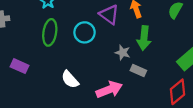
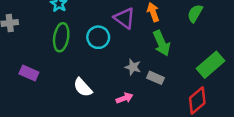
green arrow: (144, 38) -> (161, 43), turned -30
gray star: (123, 53) -> (133, 67), moved
pink arrow: (109, 90) -> (124, 98), size x0.6

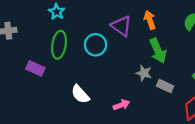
gray star: (133, 67) -> (144, 73), moved
purple rectangle: (29, 73) -> (35, 68), moved
gray rectangle: (156, 78) -> (165, 86), moved

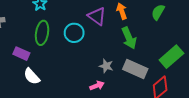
gray star: (144, 73) -> (106, 66), moved
gray rectangle: (165, 86) -> (135, 69), size x1.6
white semicircle: (80, 94) -> (32, 76), moved

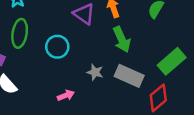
cyan circle: (74, 33) -> (57, 47), moved
pink arrow: (97, 86) -> (66, 95), moved

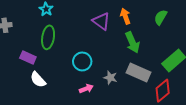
cyan circle: (57, 47) -> (82, 61), moved
gray star: (95, 72) -> (110, 78), moved

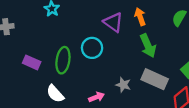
green ellipse: (48, 37) -> (63, 60), moved
cyan circle: (82, 61) -> (92, 48), moved
white semicircle: (38, 80) -> (55, 94), moved

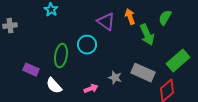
green arrow: (148, 46) -> (147, 35), moved
purple rectangle: (32, 62) -> (31, 70), moved

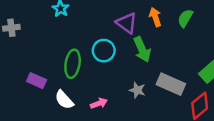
green semicircle: (165, 18) -> (185, 18), moved
green arrow: (147, 35) -> (142, 49), moved
pink arrow: (91, 89) -> (99, 103), moved

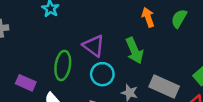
purple triangle: (126, 23) -> (94, 46), moved
cyan circle: (104, 51) -> (102, 74), moved

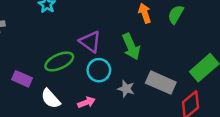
green ellipse: (63, 65) -> (59, 61), turned 56

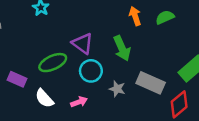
green semicircle: (176, 14) -> (165, 17), turned 36

